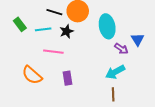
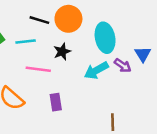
black star: (67, 31) -> (62, 52), moved
cyan arrow: (115, 72) -> (96, 71), moved

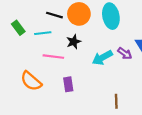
cyan ellipse: (105, 38) -> (111, 16), moved

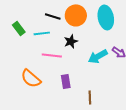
brown line: (116, 101) -> (90, 97), moved

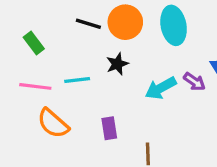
cyan line: (42, 33) -> (77, 80), moved
pink line: (52, 55) -> (35, 86), moved

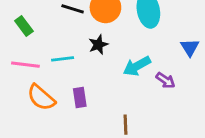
purple arrow: (194, 82) -> (166, 80), moved
purple rectangle: (109, 128) -> (80, 97), moved

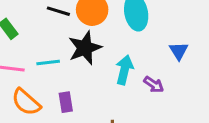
black star: (98, 45) -> (85, 48), size x1.6
cyan arrow: (137, 66) -> (124, 70), turned 132

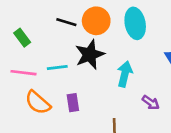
purple arrow: (154, 85) -> (151, 103), moved

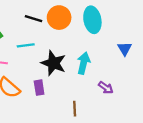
black star: (90, 55) -> (54, 63), moved, turned -30
cyan line: (57, 68) -> (26, 45), moved

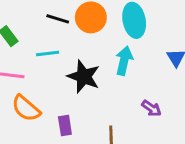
cyan arrow: (84, 63) -> (124, 61), moved
purple rectangle: (39, 88) -> (65, 126), moved

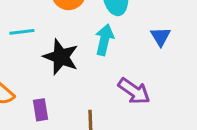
purple arrow: (151, 108) -> (134, 91), size x1.5

